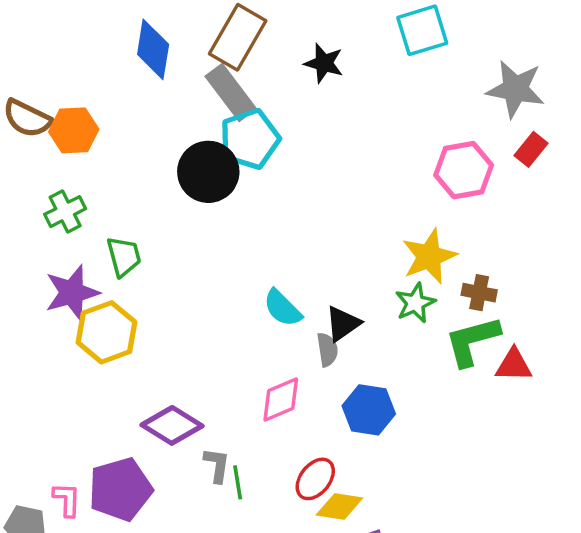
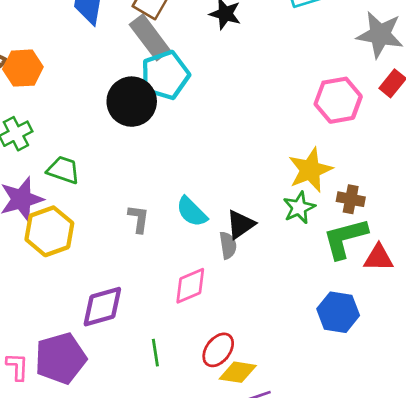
green trapezoid: (124, 256) -> (63, 170), turned -56
blue hexagon: (369, 410) -> (338, 312), moved
purple diamond: (172, 425) -> (102, 307), turned -48
gray L-shape: (217, 465) -> (139, 219), moved

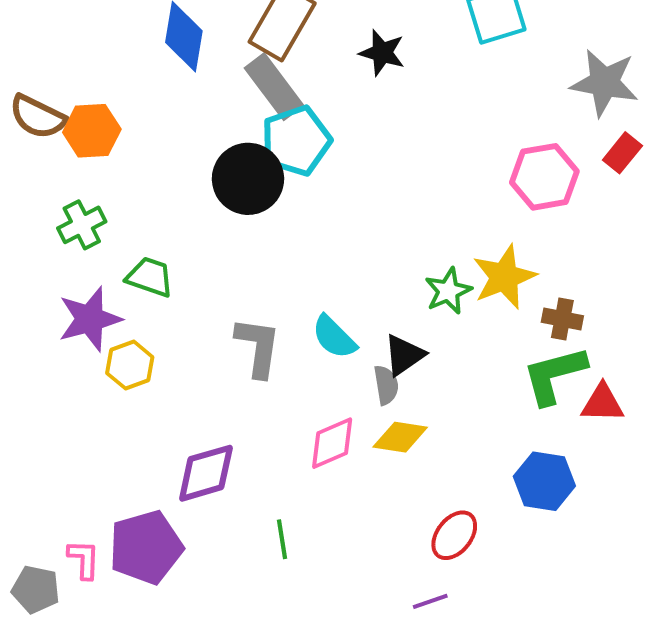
green star: (299, 208) -> (448, 291), moved
gray L-shape: (139, 219) -> (258, 347), size x1.5
yellow hexagon: (49, 231) -> (130, 365), size x0.7
red ellipse: (218, 350) -> (454, 535), moved
yellow diamond: (238, 372) -> (400, 437), moved

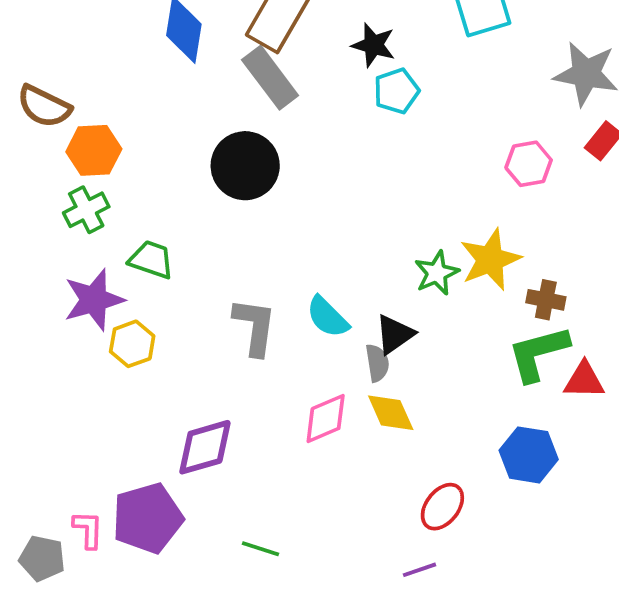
orange hexagon: (92, 131) -> (94, 150), moved
cyan pentagon: (296, 141) -> (396, 91), moved, size x0.7
pink hexagon: (544, 177) -> (529, 164), size x0.7
yellow diamond: (400, 437) -> (391, 413), turned 57
green line: (282, 539) -> (260, 549), moved, turned -63

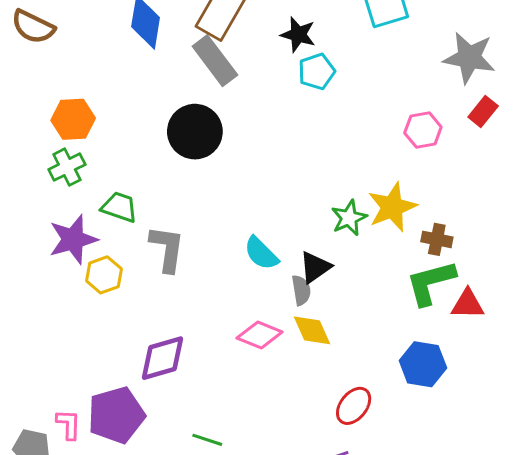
brown semicircle: (44, 106) -> (33, 27), moved
gray L-shape: (255, 327) -> (167, 249), moved
pink diamond: (326, 419) -> (260, 335), turned 45

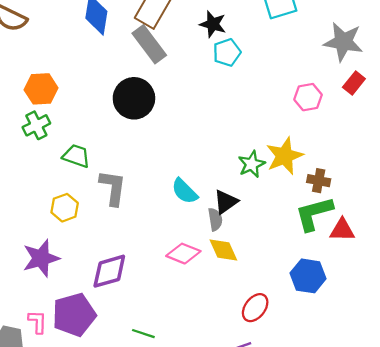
purple star: (73, 239) -> (41, 258), moved

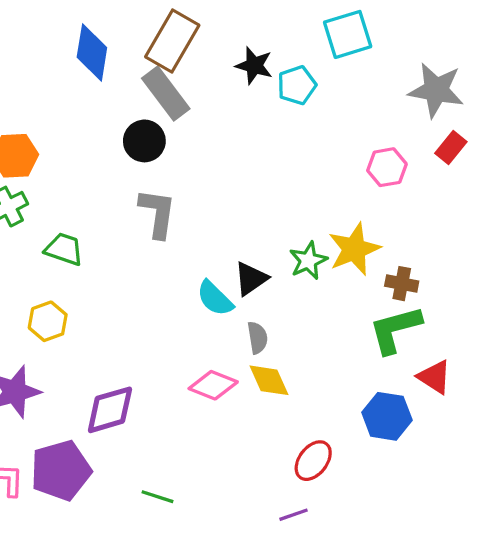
cyan pentagon: (227, 52) -> (297, 85), moved
black circle: (134, 98) -> (144, 141), moved, size x0.7
gray L-shape: (113, 188) -> (157, 213), moved
black triangle: (226, 202) -> (251, 279), moved
red triangle: (342, 230) -> (434, 377), moved, turned 32

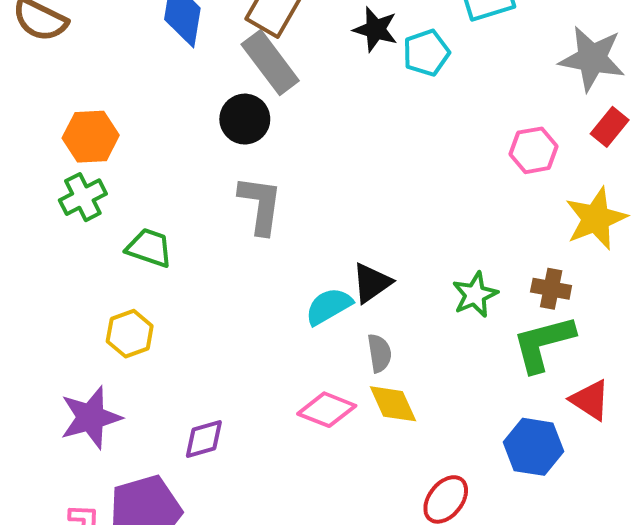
yellow star: (354, 249) -> (596, 219), moved
green star: (308, 261) -> (475, 295), moved
cyan semicircle: (215, 298) -> (329, 306), turned 105
purple diamond: (110, 410) -> (204, 439), size x0.7

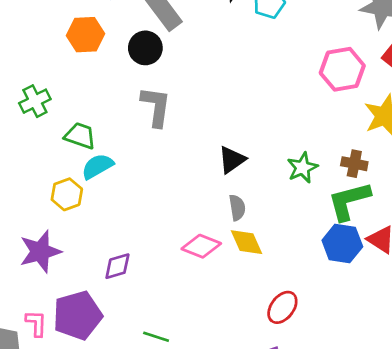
orange hexagon: (91, 137) -> (85, 35), moved
pink hexagon: (534, 150) -> (342, 69), size x1.4
cyan semicircle: (329, 306) -> (97, 166), moved
blue hexagon: (534, 447) -> (342, 244), moved

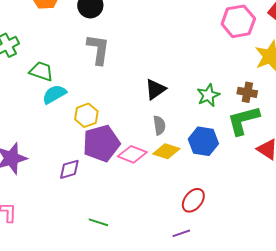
yellow hexagon: (67, 194) -> (86, 115), moved
yellow diamond: (247, 242) -> (166, 151), turned -48
blue hexagon: (342, 244) -> (203, 141), moved
purple pentagon: (78, 315) -> (101, 143), moved

